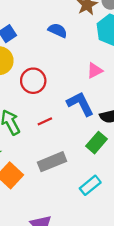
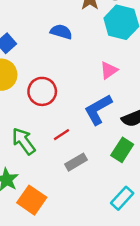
blue L-shape: (80, 104) -> (98, 110), turned -84
gray rectangle: (52, 162) -> (76, 162), moved, size x0.7

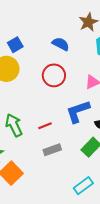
red circle: (42, 91) -> (54, 75), moved

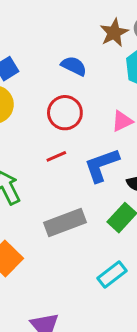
red line: (45, 126) -> (56, 156), moved
gray rectangle: (52, 150) -> (65, 223), size x1.5

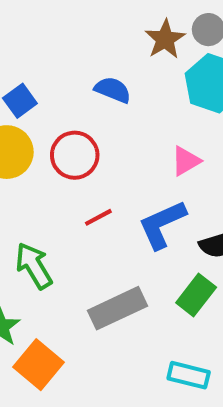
red circle: (65, 113) -> (75, 155), moved
cyan rectangle: (112, 275) -> (189, 375), turned 56

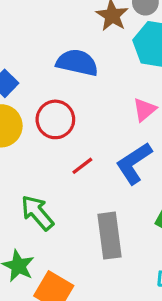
blue semicircle: (113, 90) -> (77, 63), size x1.4
gray rectangle: (118, 308) -> (109, 236), turned -63

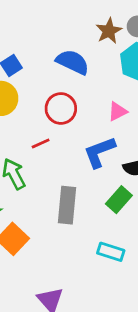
red circle: (55, 119) -> (61, 108), moved
red line: (82, 166) -> (41, 143), moved

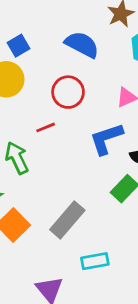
gray rectangle: (67, 205) -> (67, 220), moved, turned 33
cyan rectangle: (111, 252) -> (95, 261), moved, turned -30

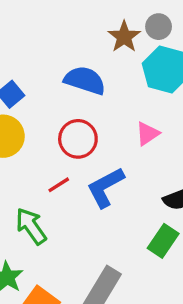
blue L-shape: (106, 139) -> (105, 187), moved

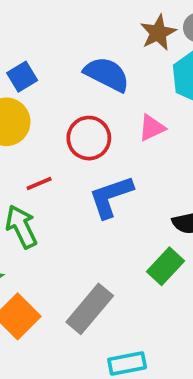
pink triangle: (148, 134) -> (152, 128), moved
red line: (59, 185) -> (39, 183), moved

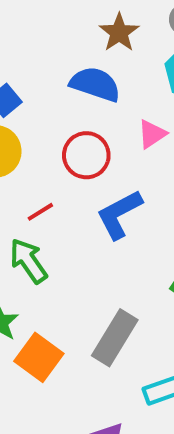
brown star: (158, 33) -> (119, 33), moved

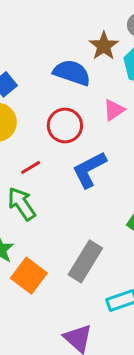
brown star: (119, 33) -> (104, 46), moved

